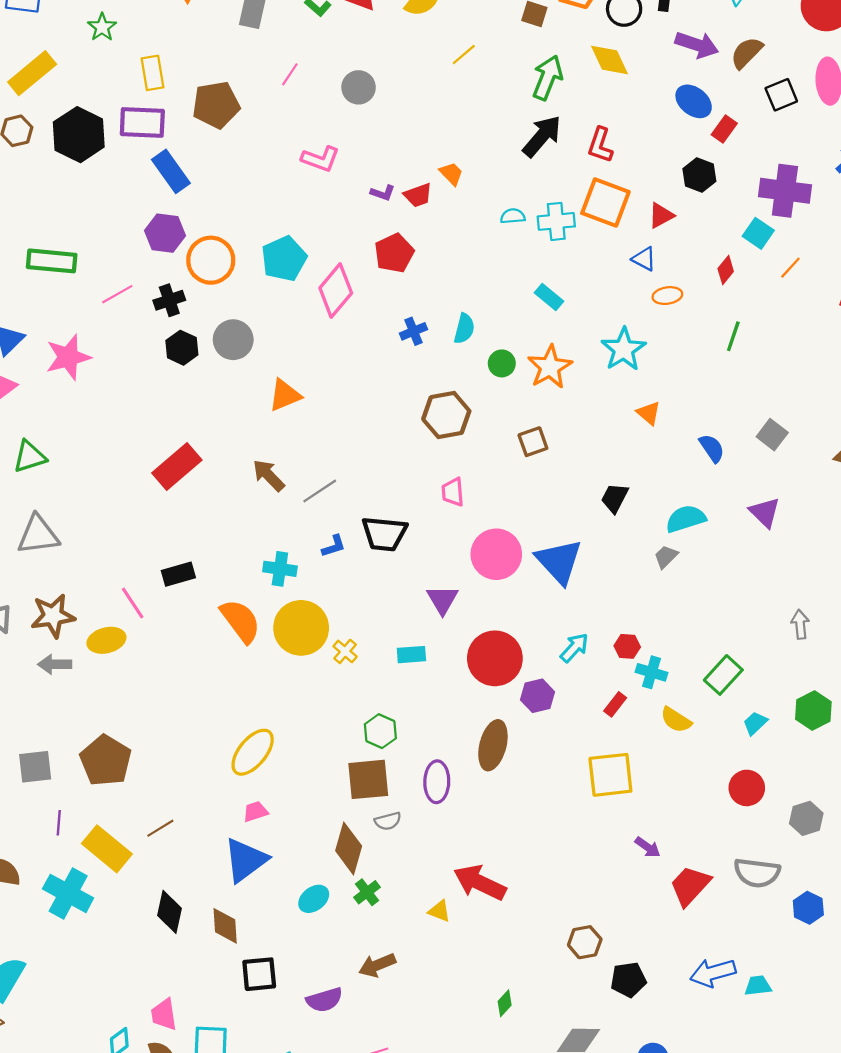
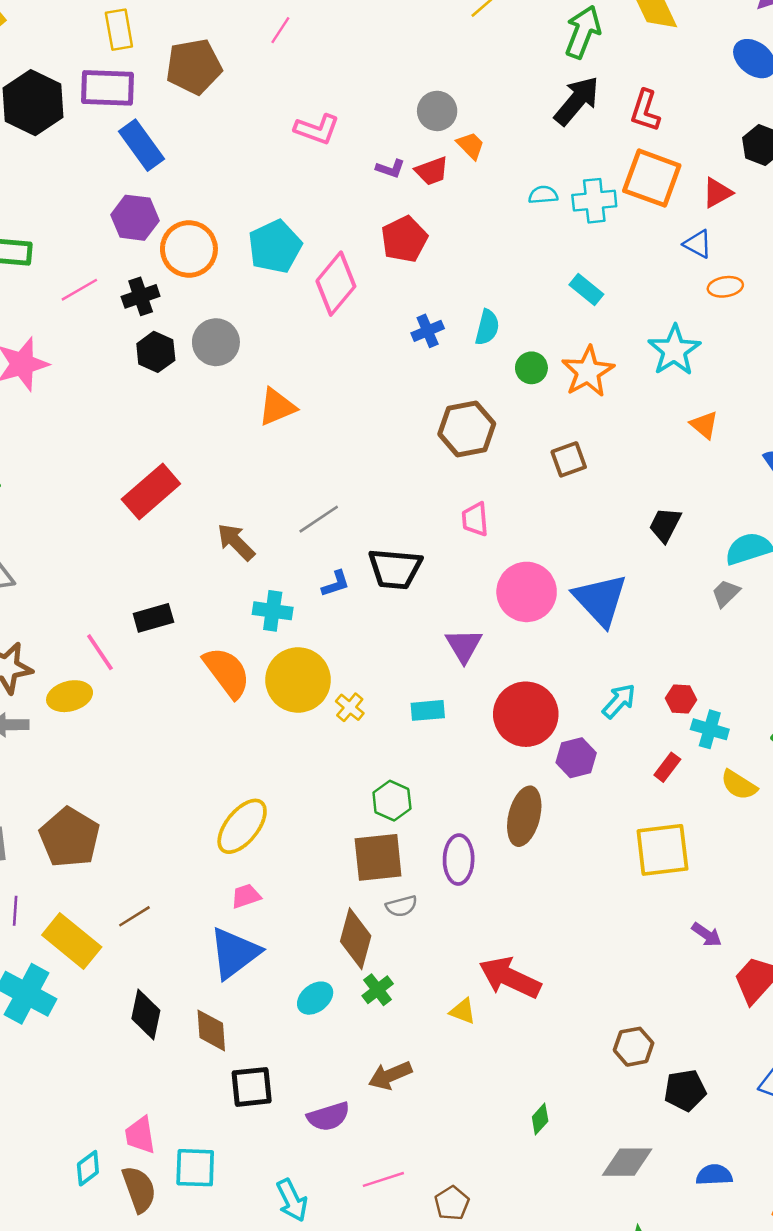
gray circle: (359, 87) -> (437, 111), moved
brown arrow: (269, 475) -> (236, 542), moved

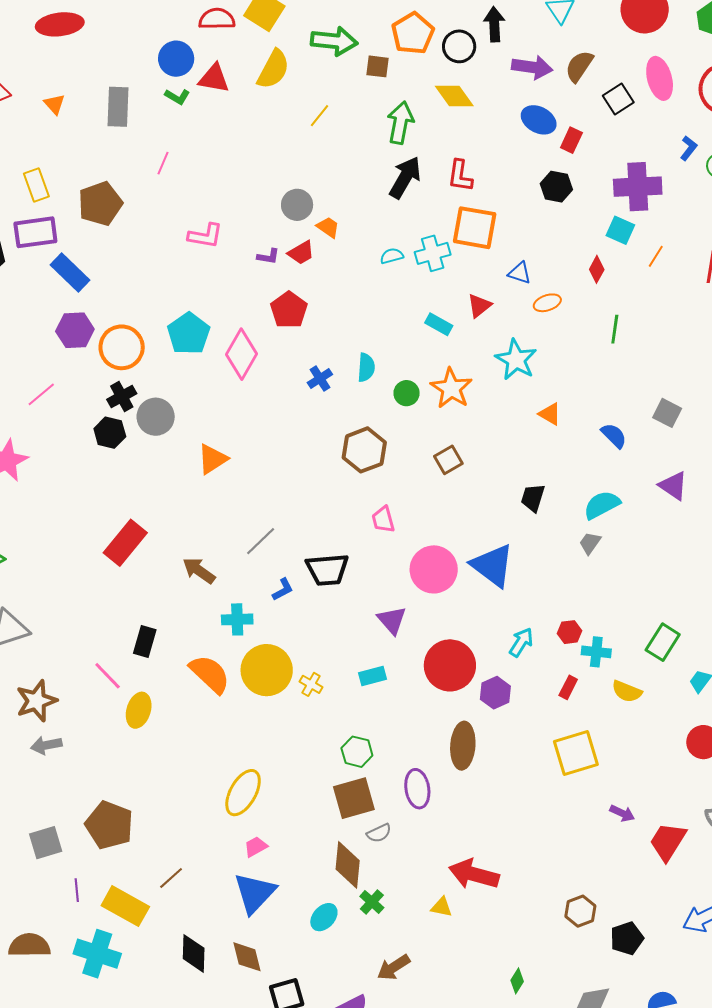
red triangle: (717, 193) -> (479, 306), moved
black cross: (141, 296) -> (122, 396), moved
black rectangle: (153, 618) -> (145, 641), turned -48
yellow ellipse: (70, 696) -> (139, 710), moved, turned -48

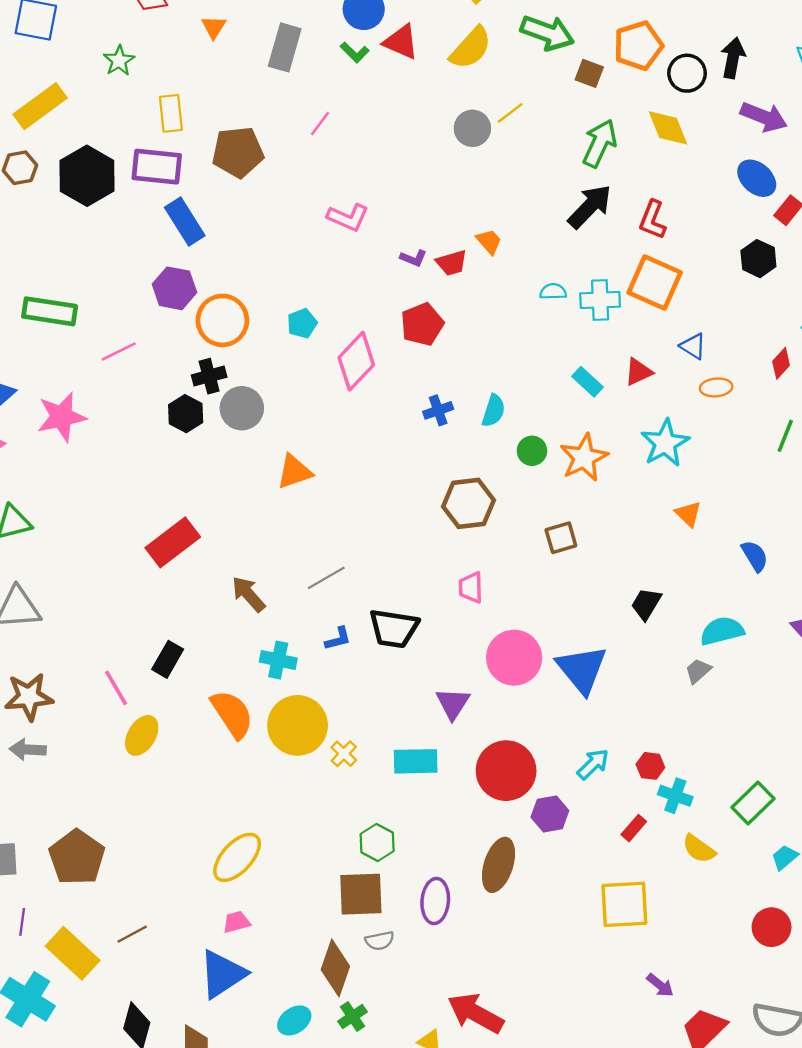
gray circle: (297, 205) -> (472, 128), moved
cyan pentagon: (189, 334) -> (302, 323), size x0.6
cyan rectangle: (373, 676) -> (416, 761), size x1.4

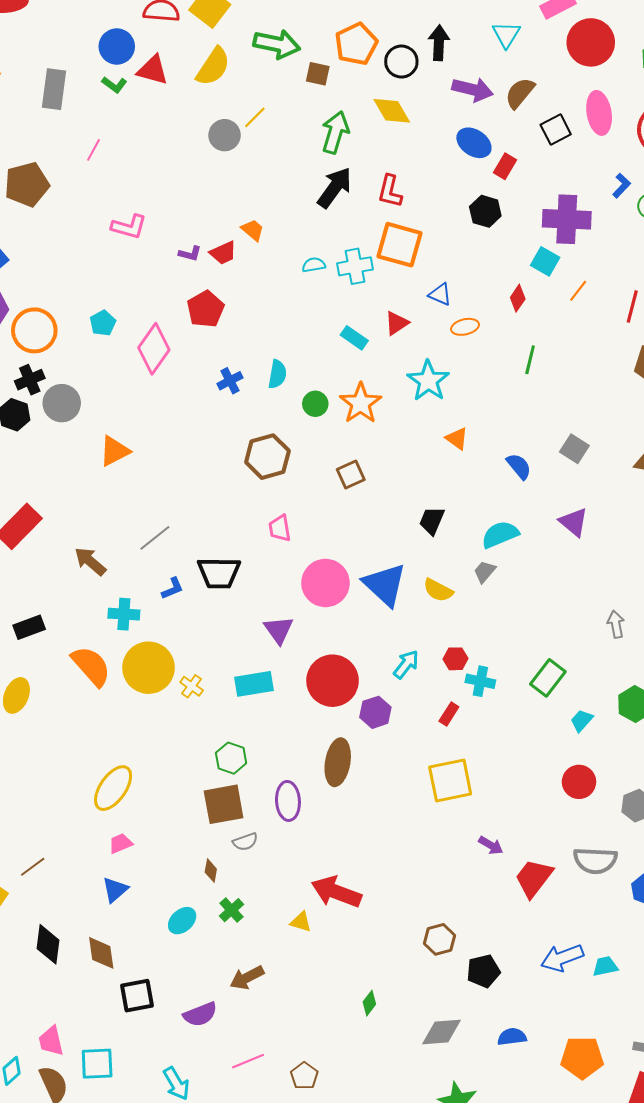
black rectangle: (168, 659) -> (29, 627), turned 48
yellow semicircle: (699, 849) -> (438, 590), moved
brown diamond: (335, 968) -> (211, 871), size x0.5
blue triangle: (223, 974) -> (115, 890), size x0.6

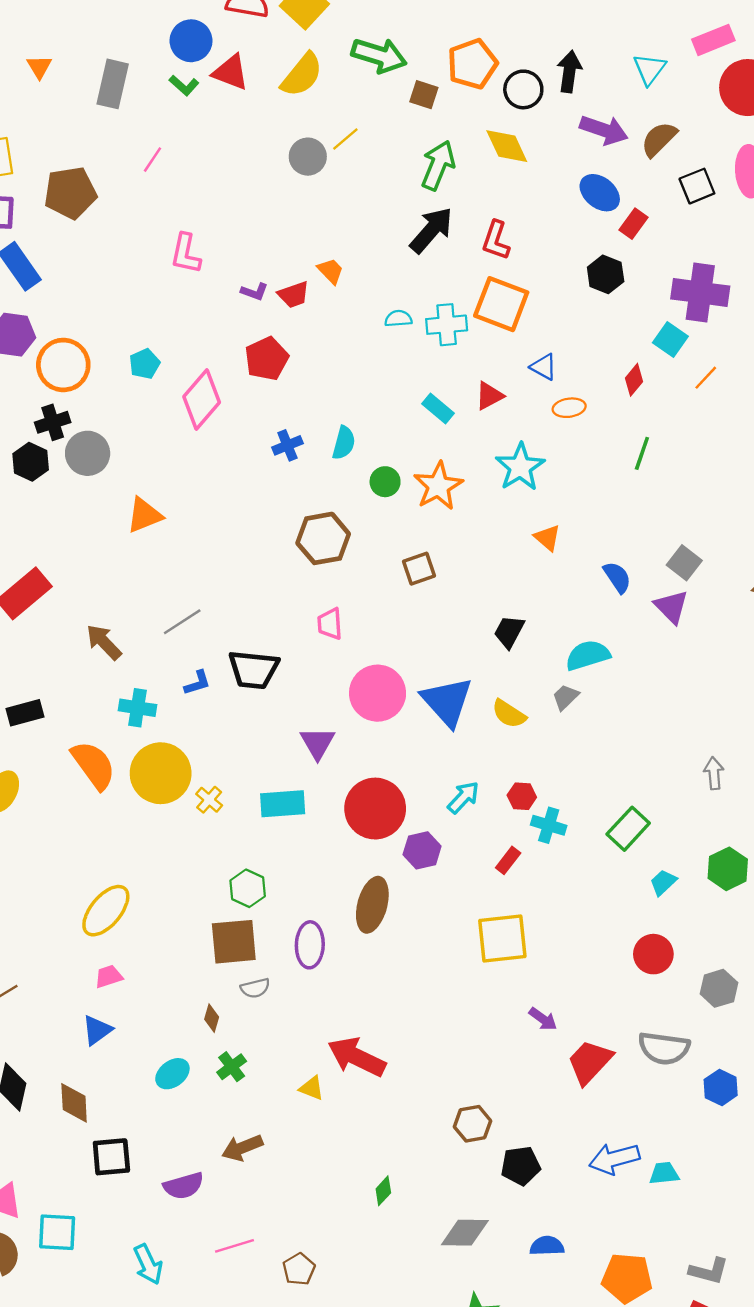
pink L-shape: (129, 227) -> (186, 254), turned 81
purple triangle: (574, 522) -> (671, 607), moved

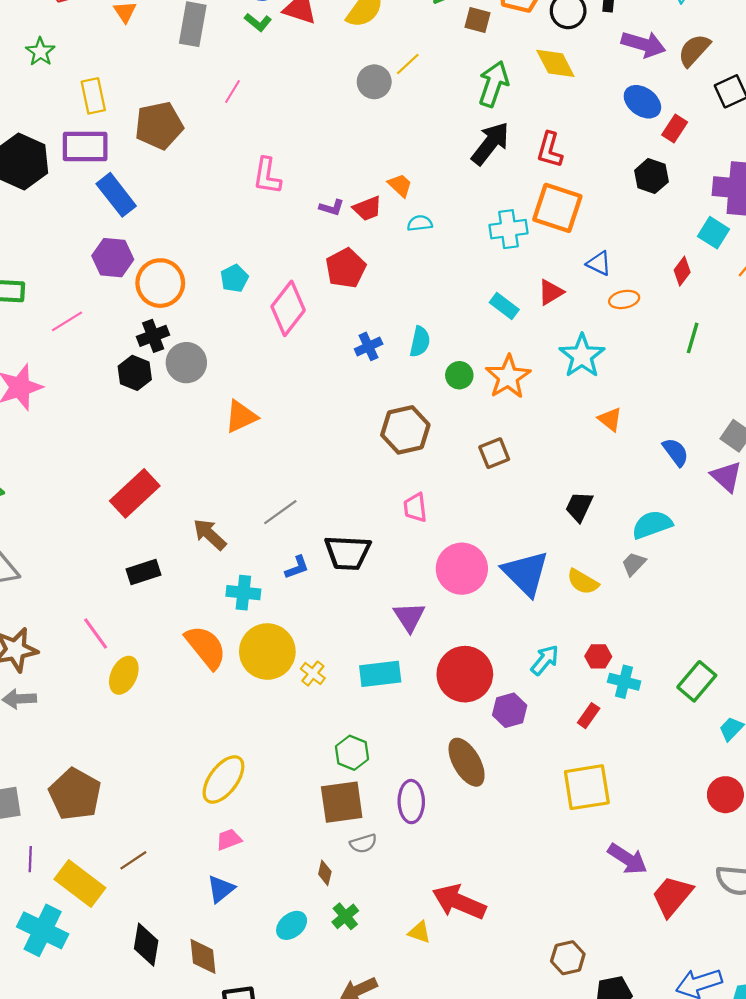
cyan semicircle: (398, 319) -> (420, 223), moved
black rectangle: (25, 713) -> (144, 572), moved
brown ellipse: (372, 905) -> (467, 762), turned -42
purple arrow: (543, 1019) -> (627, 859), size x1.5

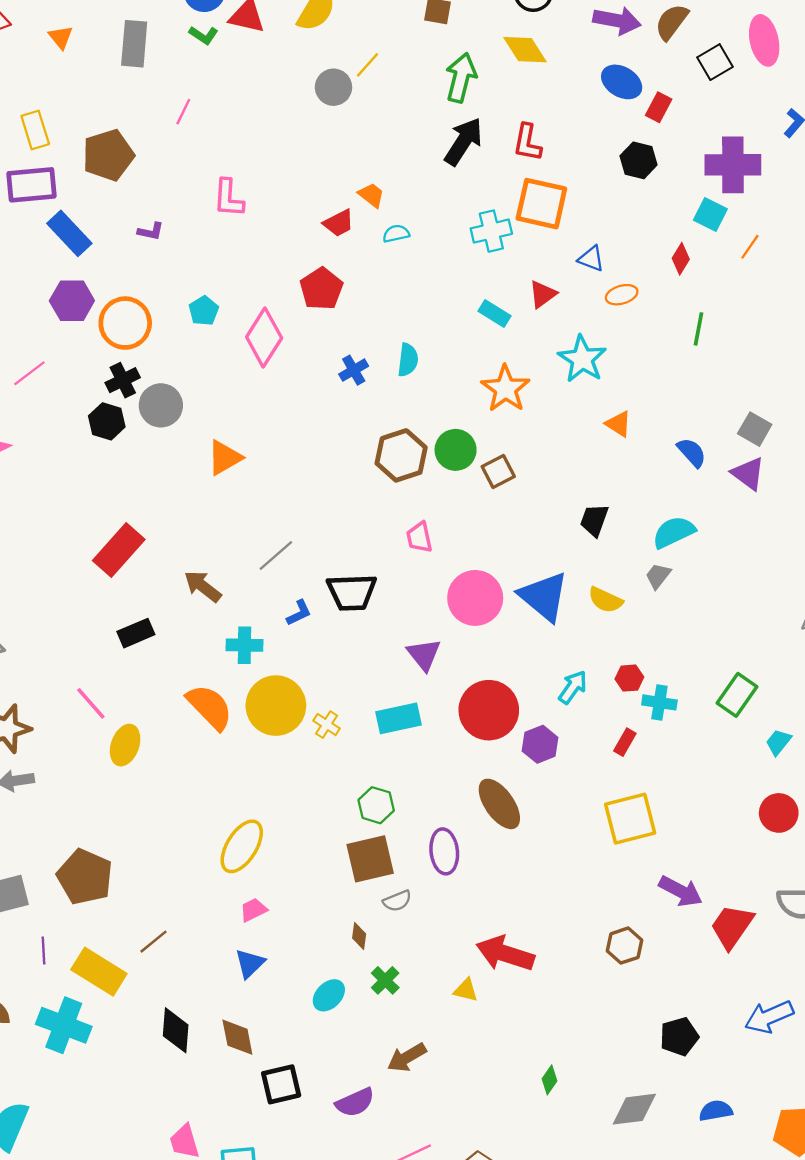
purple L-shape: (332, 208) -> (151, 231), moved
green circle: (459, 375) -> (456, 450), moved, size x1.4
brown hexagon: (568, 958) -> (625, 946), moved

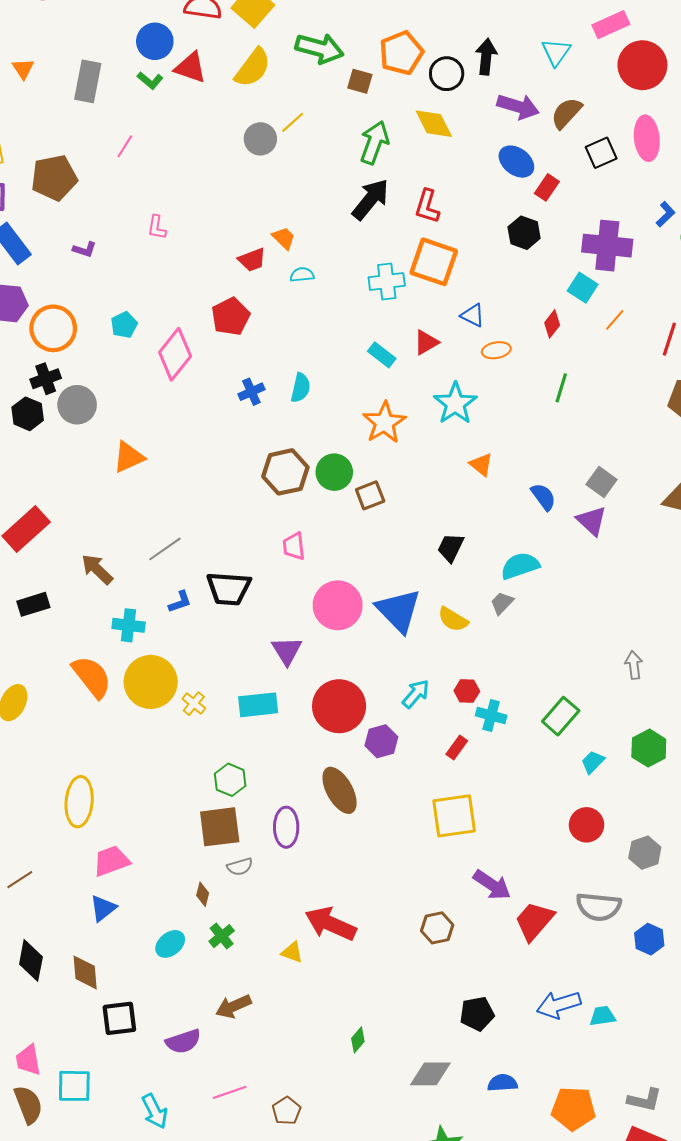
pink L-shape: (228, 198) -> (157, 227), size x0.7
yellow ellipse: (242, 846) -> (79, 802), moved, turned -33
pink trapezoid: (253, 910) -> (111, 861), size x1.5

